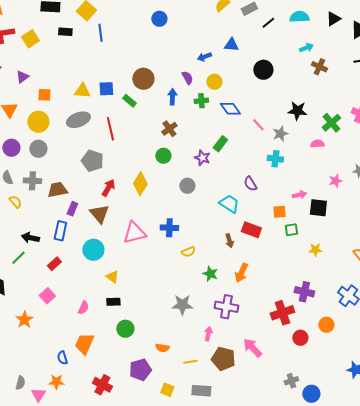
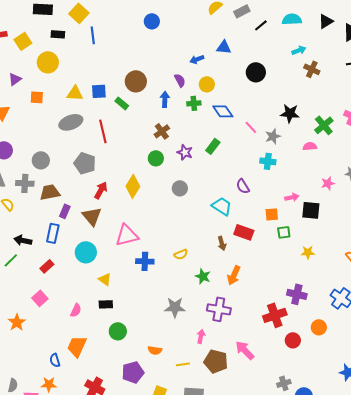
yellow circle: (38, 122) -> (48, 62), moved
gray circle: (38, 149) -> (41, 160), moved
purple star: (202, 158) -> (185, 152), moved
blue cross: (169, 228) -> (145, 261), moved

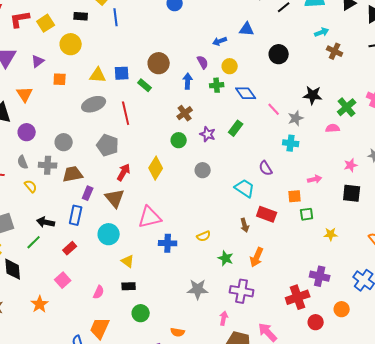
black square: (311, 210) -> (352, 193), moved

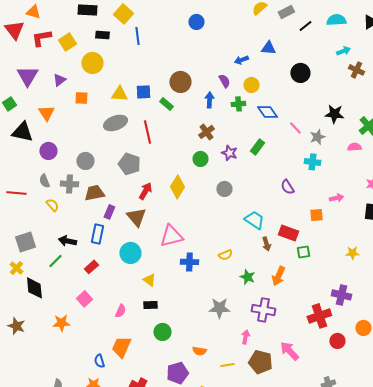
cyan trapezoid: (245, 188) -> (254, 220), moved
green square: (307, 214) -> (303, 252), moved
orange star: (40, 304) -> (61, 323), turned 30

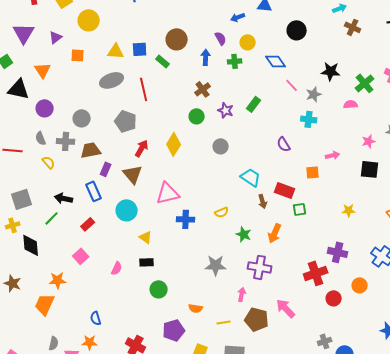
blue diamond: (267, 112) -> (276, 61), moved
blue rectangle: (97, 234) -> (94, 191), turned -36
yellow cross: (16, 268) -> (13, 225), turned 32
orange trapezoid: (121, 347) -> (45, 304), moved

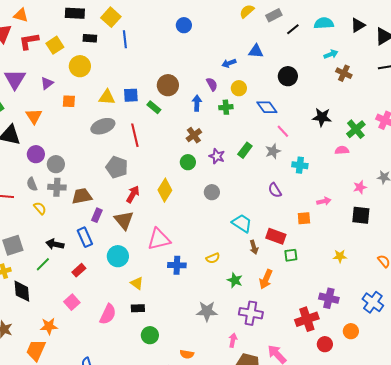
gray star: (314, 94) -> (273, 151), moved
gray circle: (82, 118) -> (56, 164), moved
pink semicircle: (117, 268) -> (108, 314), size x1.5

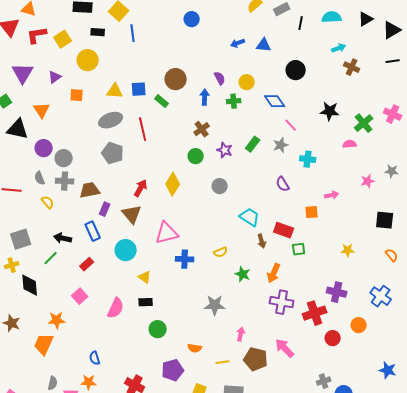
black line: (293, 29) -> (301, 23), turned -40
blue arrow: (229, 63) -> (238, 43), moved
gray pentagon: (117, 167) -> (113, 153), moved
black square: (361, 215) -> (385, 220), moved
purple cross: (251, 313) -> (282, 302), moved

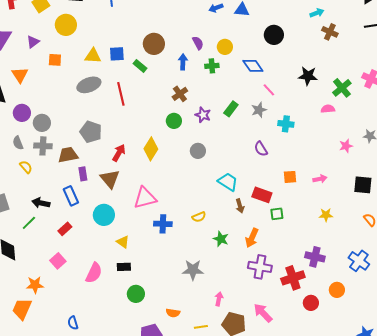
gray pentagon: (113, 153) -> (91, 132), moved
pink arrow: (332, 195) -> (320, 179), moved
purple rectangle: (105, 209) -> (83, 174), turned -32

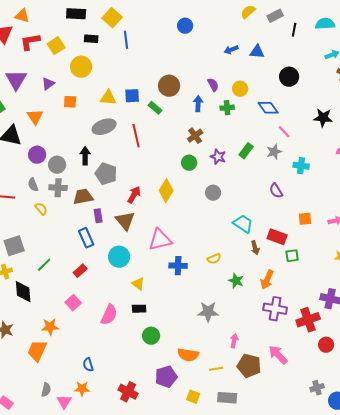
black arrow: (41, 203) -> (85, 156), moved, turned 78
orange semicircle: (173, 313) -> (188, 355), size x1.5

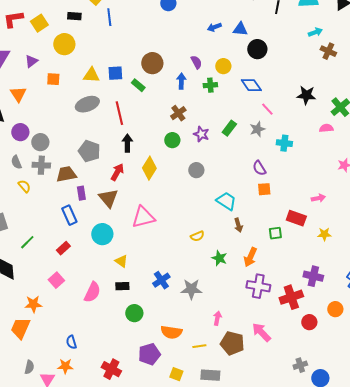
black circle: (289, 77) -> (257, 49), moved
black arrow: (85, 156) -> (127, 143), moved
orange square: (305, 219) -> (264, 189), moved
red rectangle: (277, 237) -> (296, 218), moved
blue cross: (178, 266) -> (161, 280), moved, turned -36

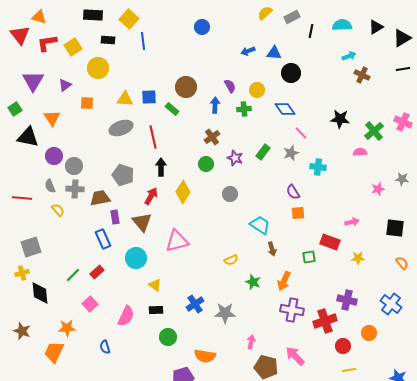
green line: (27, 242) -> (73, 275), moved
blue semicircle: (71, 342) -> (105, 347), moved
yellow line: (199, 346) -> (349, 370), moved

